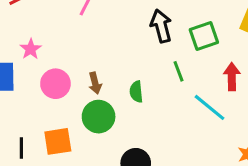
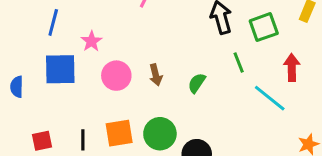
green semicircle: (136, 92) -> (197, 83), turned 40
green circle: (99, 117) -> (160, 134), moved

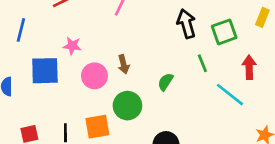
blue line: (53, 22) -> (21, 30), moved
pink star: (91, 41) -> (72, 46), turned -30
brown arrow: (156, 75) -> (124, 64), moved
green circle: (160, 134) -> (127, 106), moved

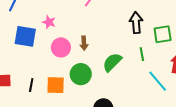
green semicircle: (165, 82) -> (112, 62), size x1.5

